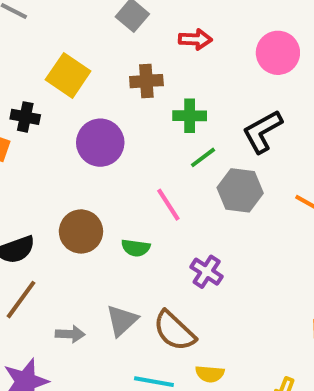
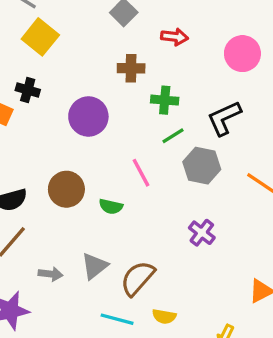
yellow square: (68, 75) -> (40, 37), moved
purple cross: (207, 272) -> (202, 233), moved
brown semicircle: (174, 331) -> (138, 278), turned 84

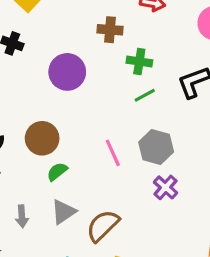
gray hexagon: (202, 166) -> (156, 147), moved
pink line: (141, 173) -> (113, 153), moved
green semicircle: (111, 206) -> (57, 172), moved, turned 125
gray arrow: (51, 274) -> (22, 216), turned 75

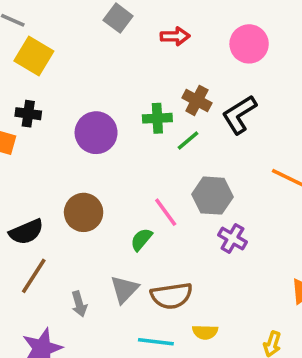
brown cross: (110, 30) -> (197, 100), moved, turned 35
green cross: (139, 61) -> (157, 118), moved
green semicircle: (57, 172) -> (141, 239), moved
brown semicircle: (103, 226) -> (171, 296), turned -132

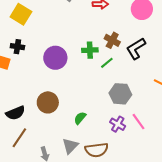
pink line: (166, 212) -> (139, 122), moved
purple cross: (232, 238) -> (118, 124), moved

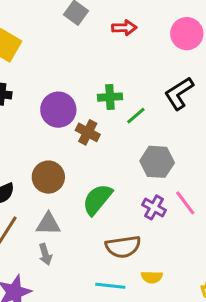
brown cross: (112, 40) -> (88, 132), moved
green semicircle: (80, 118) -> (97, 199), size x1.6
gray triangle: (70, 146) -> (48, 224), moved, turned 48

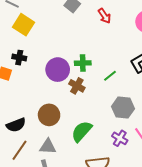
red arrow: (124, 28) -> (104, 16), turned 56
green cross: (110, 97) -> (83, 63), moved

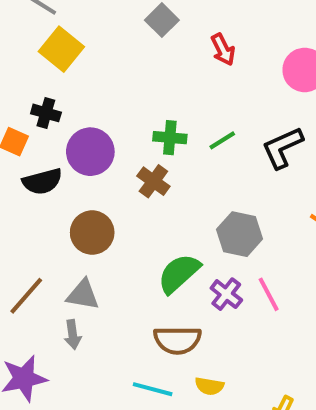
purple circle: (58, 70) -> (90, 152), moved
green line: (110, 76) -> (222, 140), moved
black semicircle: (16, 125) -> (42, 181), moved
green semicircle: (82, 131) -> (179, 273), moved

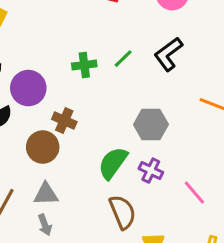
brown cross: (153, 181) -> (64, 120), moved
pink line: (269, 294) -> (194, 192), moved
brown semicircle: (177, 340) -> (122, 212), turned -100

